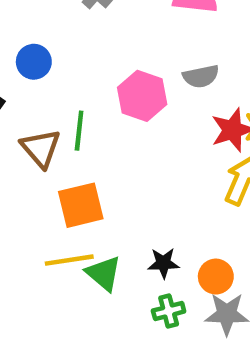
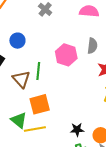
gray semicircle: (201, 76) -> (92, 46), turned -70
green triangle: (104, 273) -> (19, 120), moved

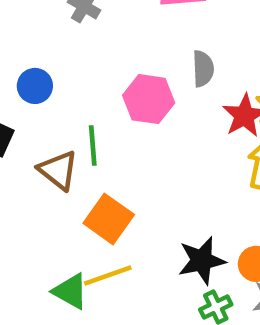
orange square: (40, 104) -> (109, 219), turned -30
green triangle: (19, 120) -> (70, 291), moved
black star: (77, 130) -> (202, 261), size x1.5

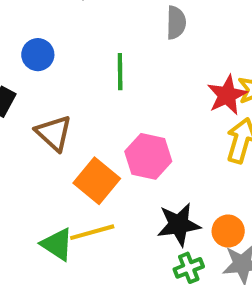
gray semicircle: (203, 69) -> (176, 23), moved
pink hexagon: (149, 99) -> (148, 156), moved
green line: (93, 145) -> (120, 72), moved

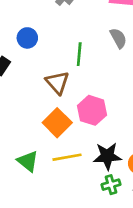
gray semicircle: (176, 23) -> (118, 38), moved, turned -36
brown triangle: (54, 133) -> (57, 83), moved
yellow line: (92, 232) -> (67, 157), moved

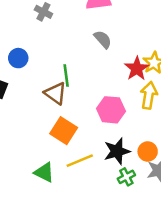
green line: (79, 54) -> (66, 75), moved
pink hexagon: (92, 110) -> (111, 110), moved

